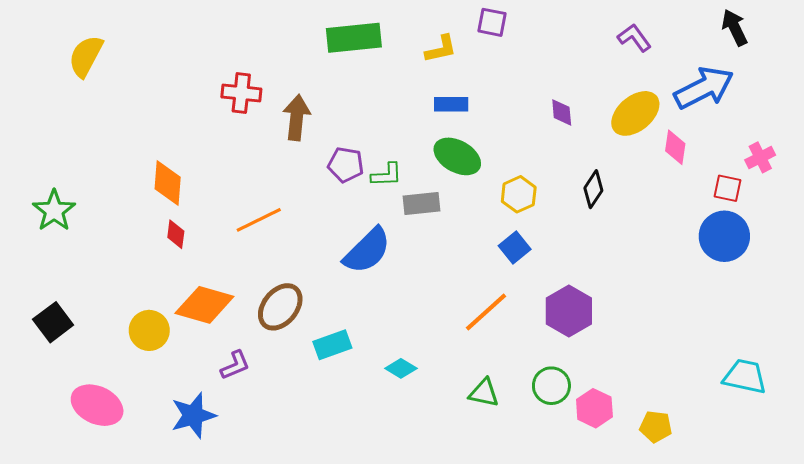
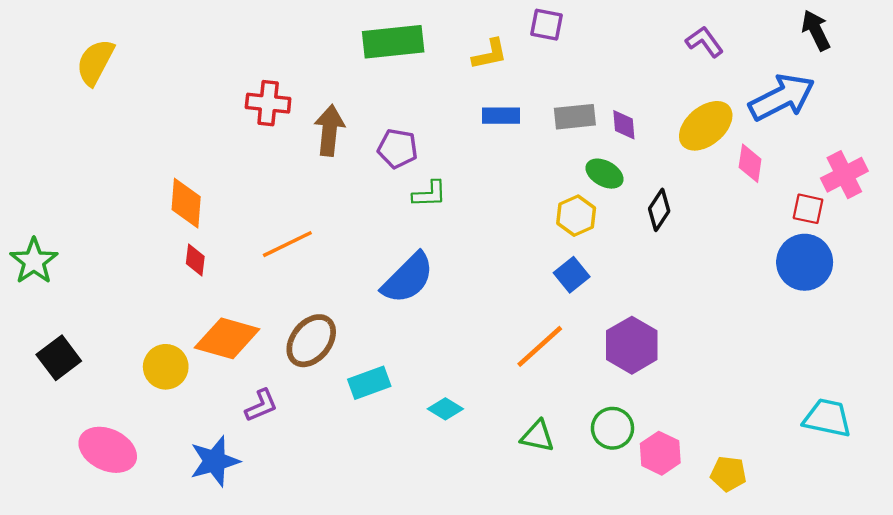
green ellipse: (457, 156) -> (605, 174), moved, size x0.7
pink cross: (760, 157) -> (844, 175), size x1.4
purple pentagon: (346, 165) -> (398, 149), moved
gray rectangle: (421, 204) -> (575, 117), moved
green star: (54, 211) -> (34, 261), moved

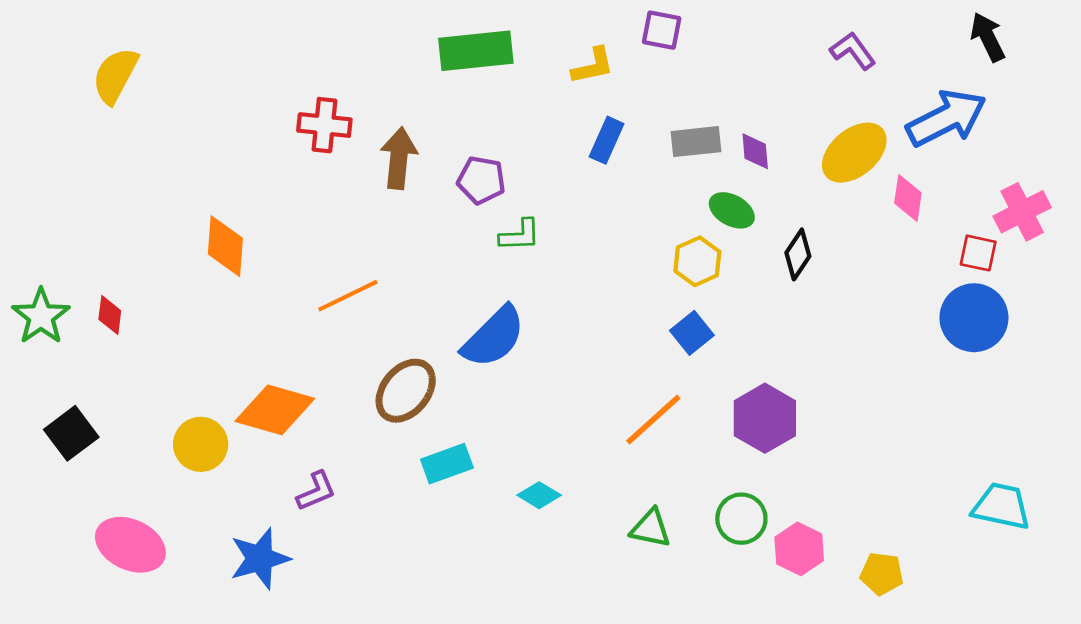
blue rectangle: (501, 116) -> (607, 140), turned -66
red diamond: (195, 260) -> (110, 315), moved
brown ellipse: (311, 341) -> (406, 391), moved

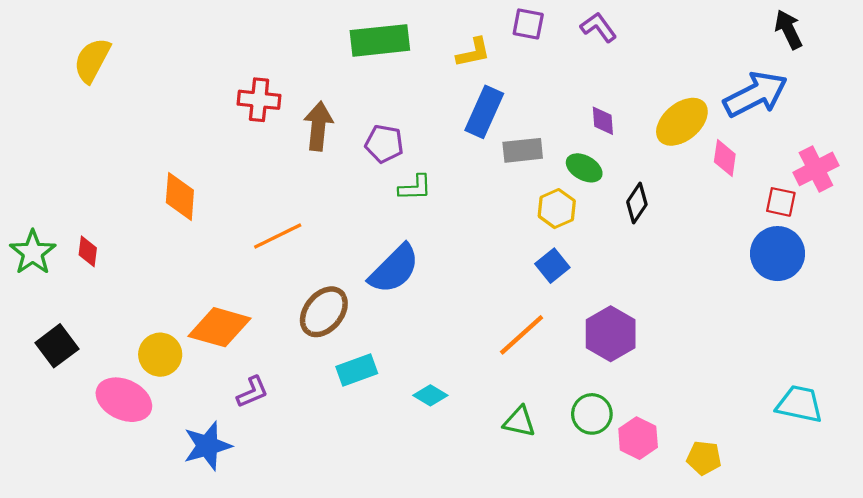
purple L-shape: (853, 51) -> (598, 27), moved
blue rectangle: (607, 140) -> (484, 112), size x1.4
gray rectangle: (696, 142) -> (523, 150), moved
pink ellipse: (130, 545) -> (124, 400), moved

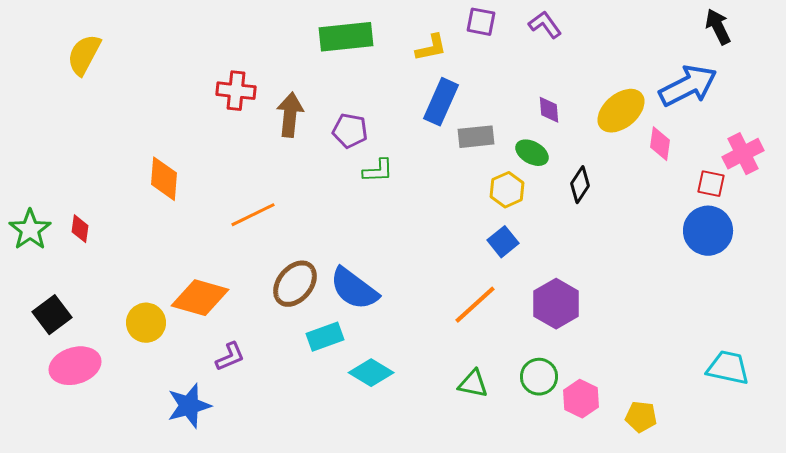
blue semicircle: (394, 269) -> (354, 289), moved, turned 82
cyan diamond: (430, 395) -> (371, 373), moved, size x1.4
pink ellipse: (124, 400) -> (75, 366), moved, turned -42

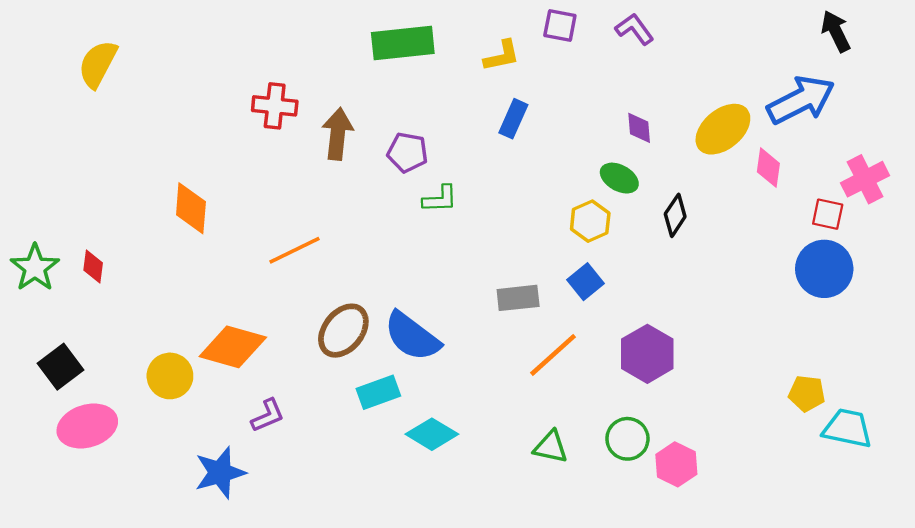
blue rectangle: (441, 102) -> (513, 119), size x0.7
gray rectangle: (476, 137) -> (518, 298), moved
yellow pentagon: (641, 417) -> (807, 393), moved

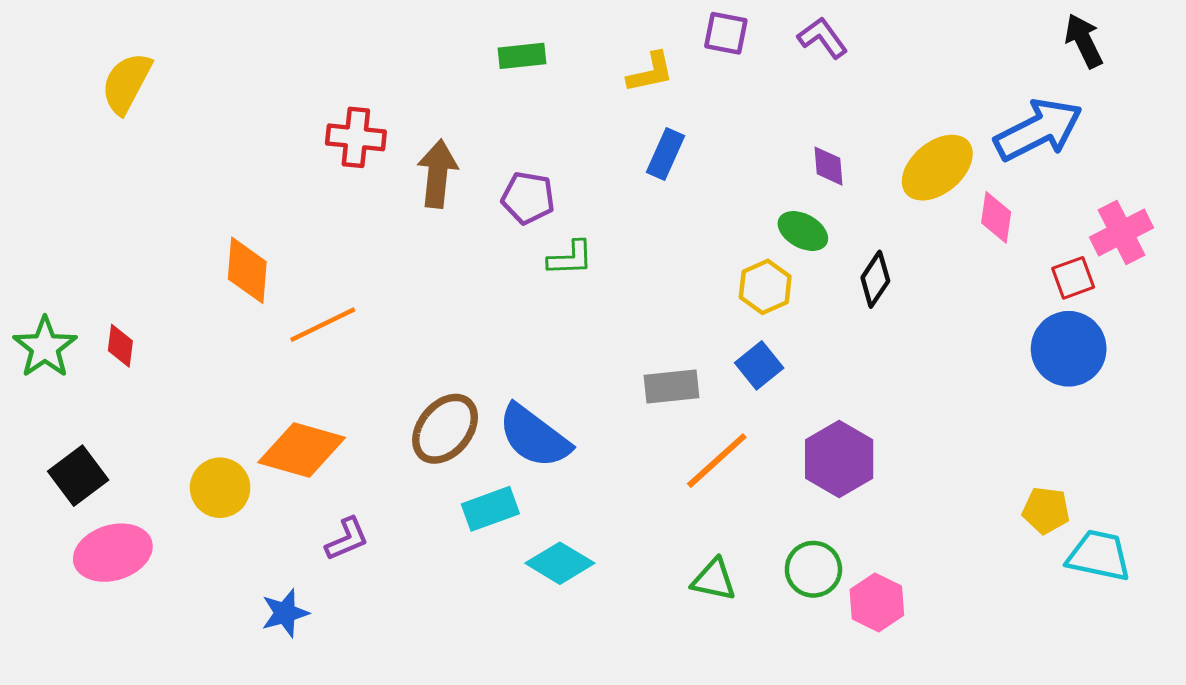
green rectangle: (403, 43) -> (522, 56), size x0.6
red square: (828, 214) -> (1073, 278), turned -32
orange line: (295, 250) -> (323, 325), moved
blue star: (220, 473) -> (285, 613), size x0.7

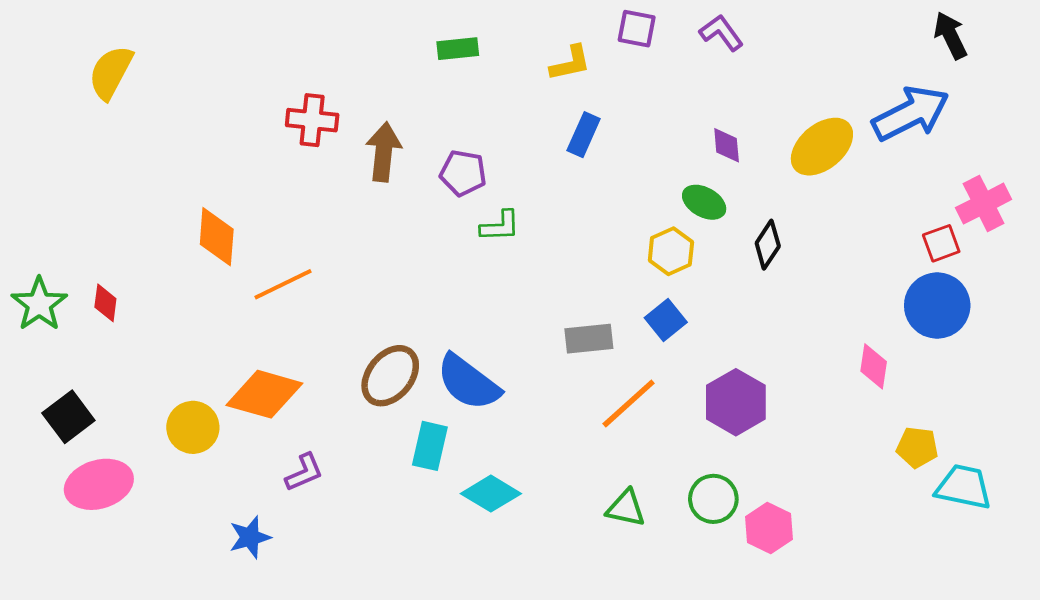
pink diamond: (996, 217) -> (874, 366), moved
cyan rectangle: (490, 509) -> (430, 446), turned -57

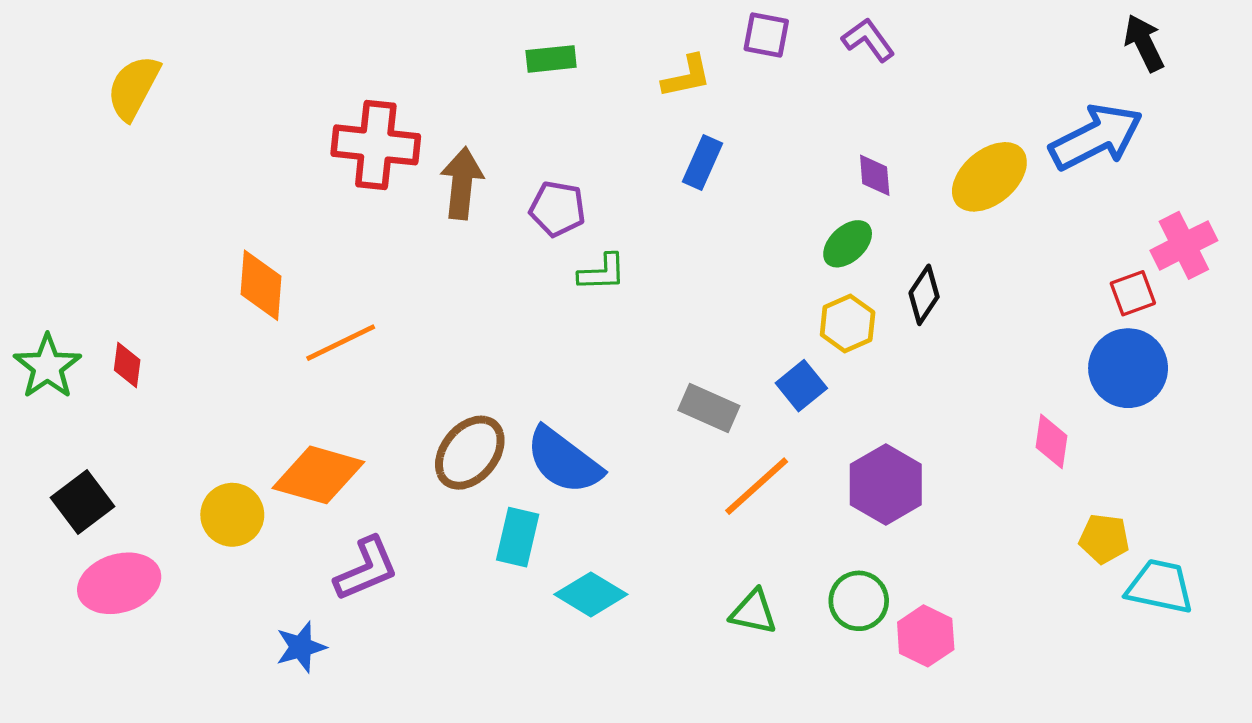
red cross: (312, 120) -> (376, 145), size x1.4
green ellipse: (704, 202) -> (848, 244), turned -72
yellow hexagon: (671, 251) -> (848, 324), moved
gray rectangle: (589, 339) -> (709, 408), turned 30
purple L-shape: (304, 472) -> (366, 569), size x1.4

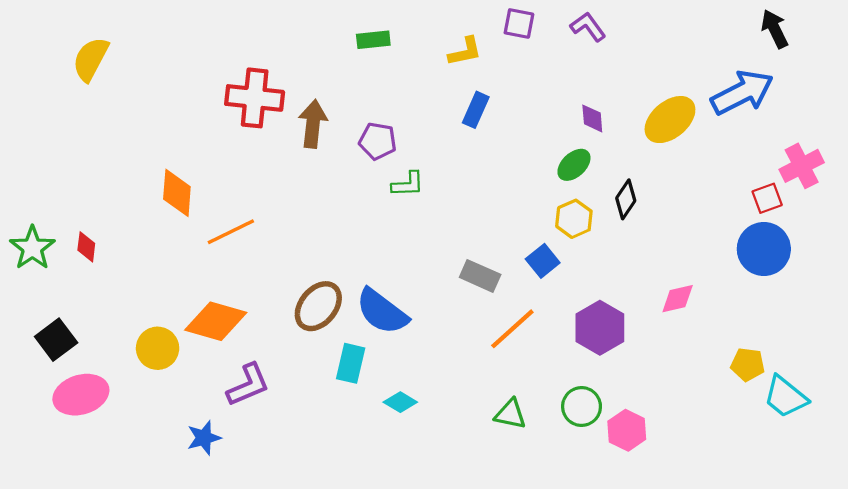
pink diamond: (1052, 441) -> (678, 299), moved, turned 69
cyan trapezoid: (1160, 586) -> (785, 397), turned -153
cyan diamond: (591, 594) -> (400, 402), size x0.7

